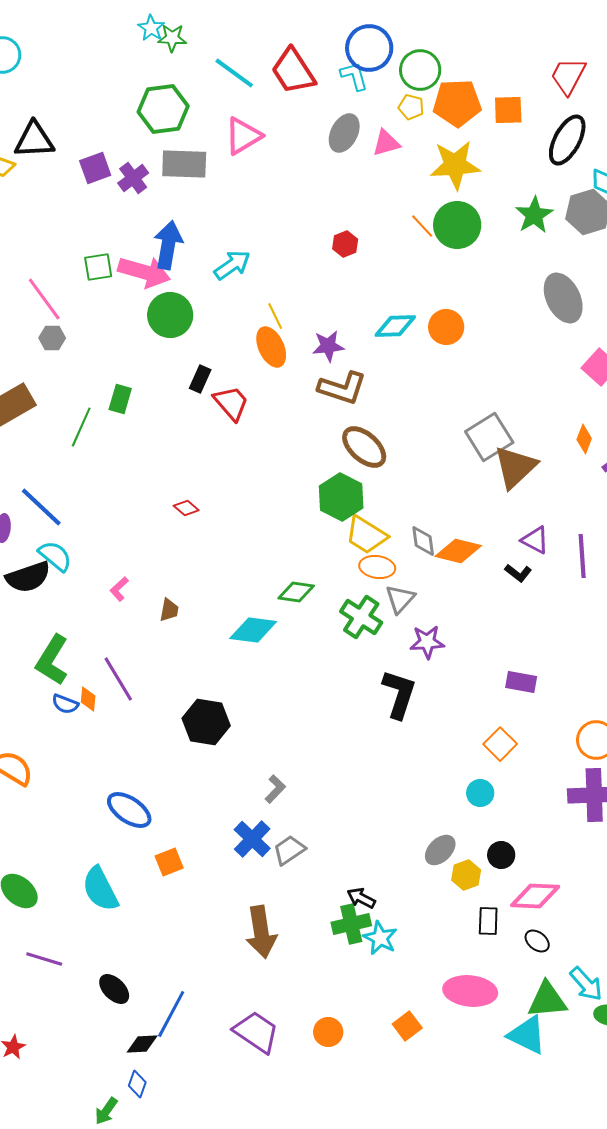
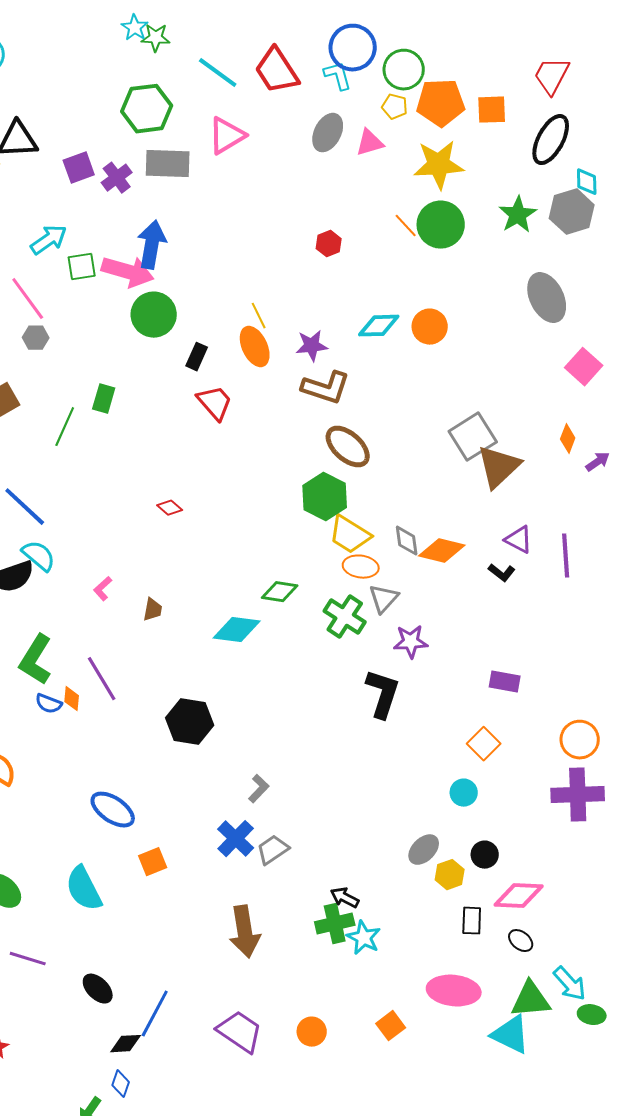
cyan arrow: (232, 265) -> (49, 240), moved
black rectangle: (200, 379) -> (197, 357), moved

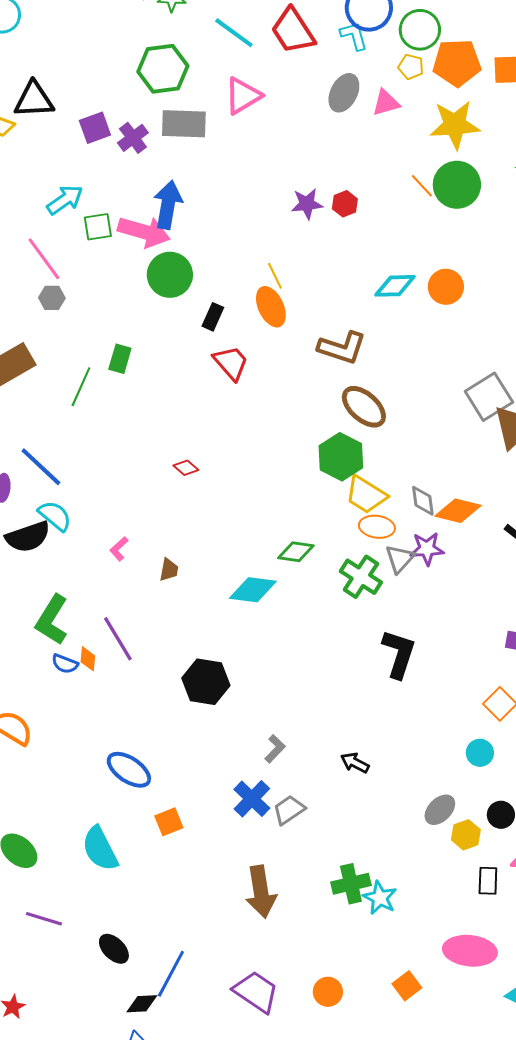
purple star: (312, 346) -> (307, 204), moved
purple star: (411, 642) -> (427, 549), moved
black arrow: (345, 898) -> (355, 763), moved

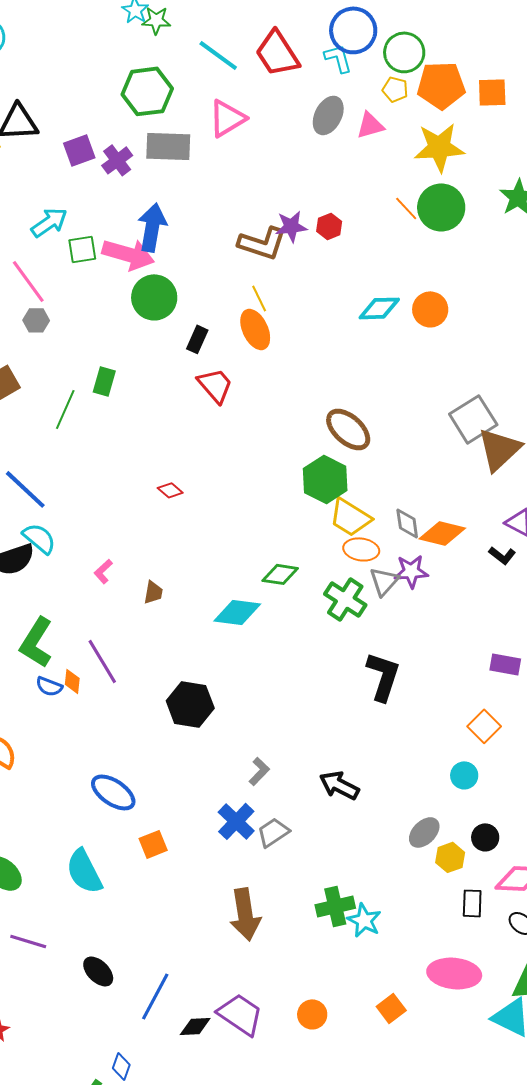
brown L-shape: (342, 348) -> (262, 243), moved
black arrow: (355, 763) -> (339, 785), size x1.4
black diamond: (142, 1004) -> (195, 1026), moved

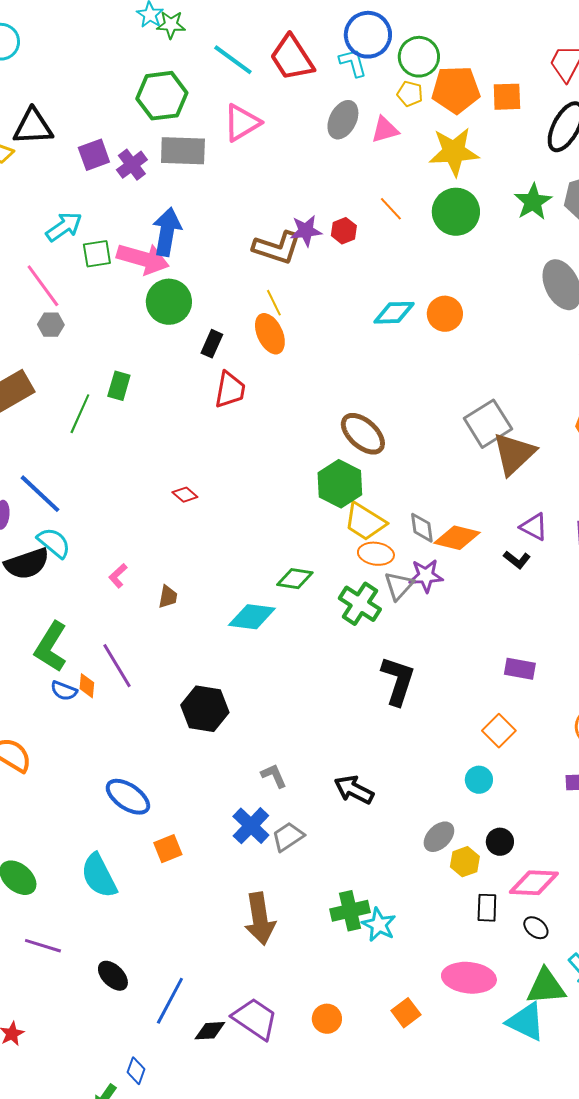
orange line: (406, 208) -> (391, 209), moved
red trapezoid: (215, 385) -> (230, 390), turned 51
gray L-shape: (259, 771) -> (274, 776), turned -68

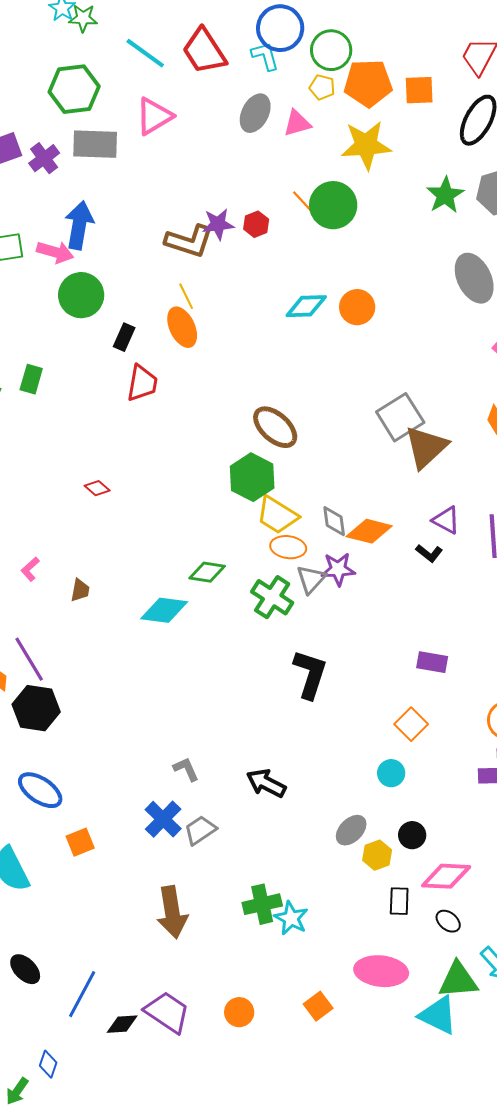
green circle: (456, 212) -> (333, 205), moved
pink arrow: (143, 259) -> (55, 252), size x0.7
black hexagon: (205, 709) -> (36, 708), moved

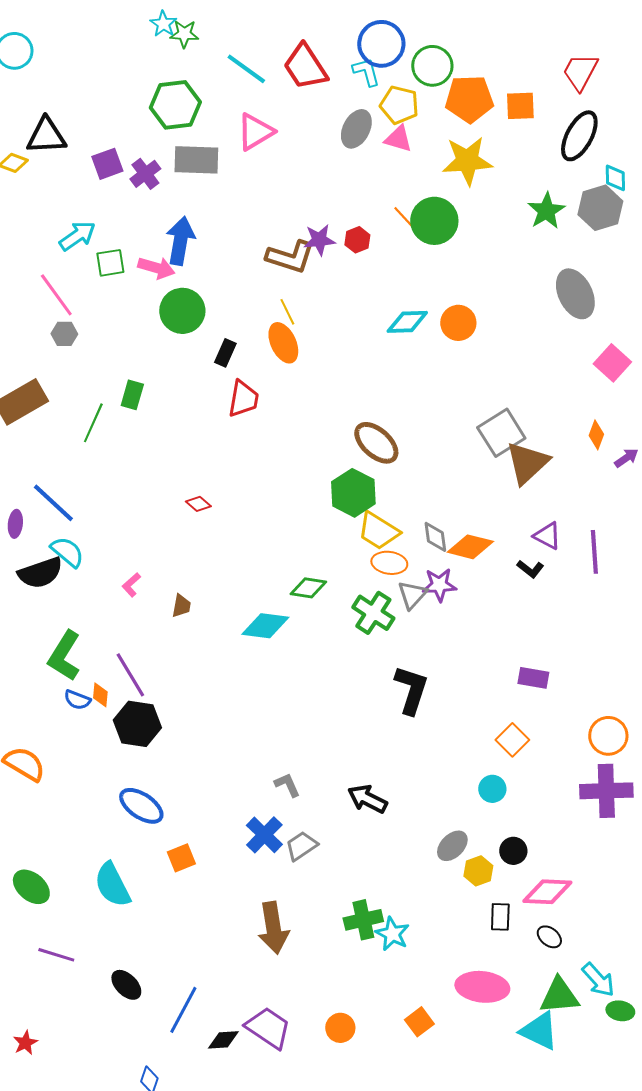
yellow pentagon: (322, 87) -> (399, 105), moved, size x1.5
pink triangle: (297, 123) -> (398, 139), turned 32

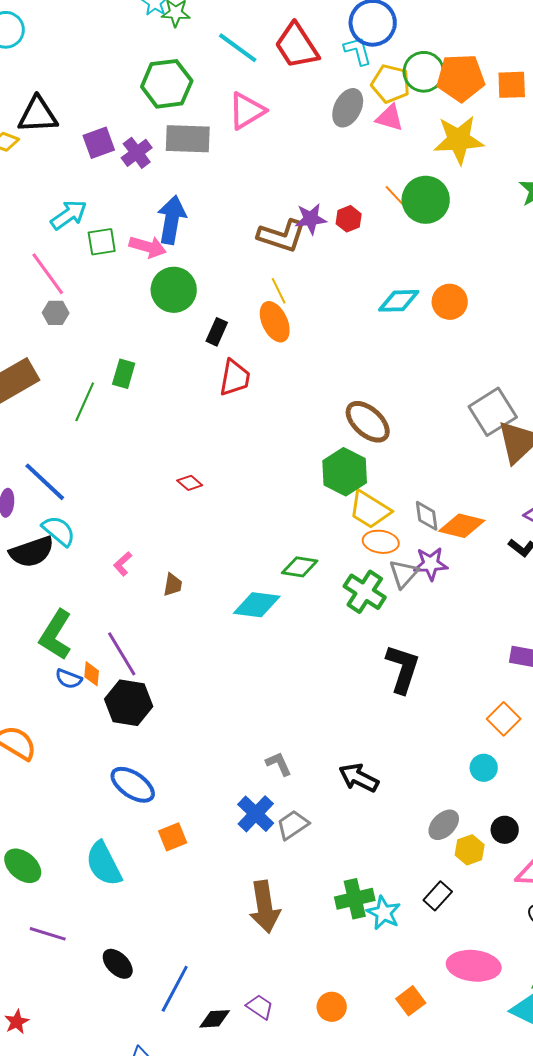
green circle: (432, 66) -> (424, 72), moved
black rectangle: (500, 917) -> (438, 896), moved, turned 40
purple trapezoid: (268, 1028) -> (260, 1007), size x0.6

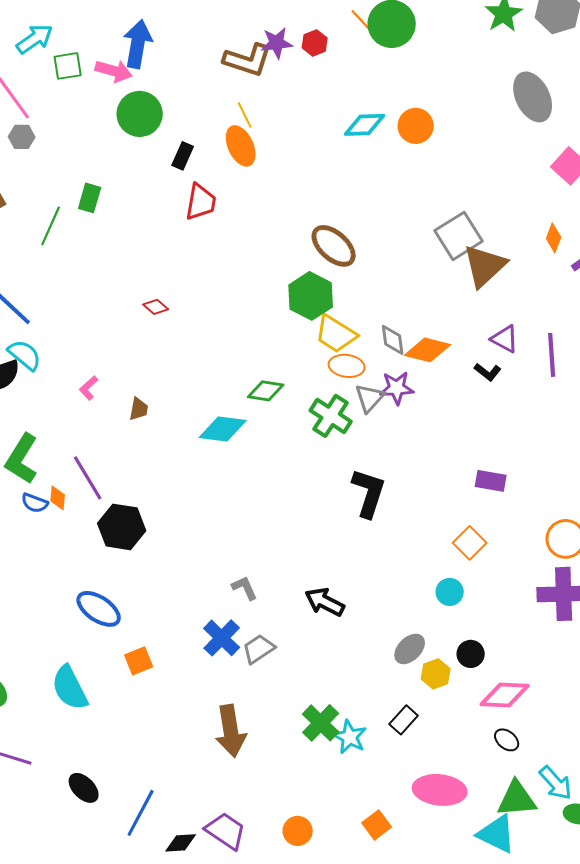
black hexagon: (129, 703) -> (122, 527), moved
green cross: (355, 899) -> (321, 723), turned -33
purple trapezoid: (260, 1007) -> (226, 831), size x1.5

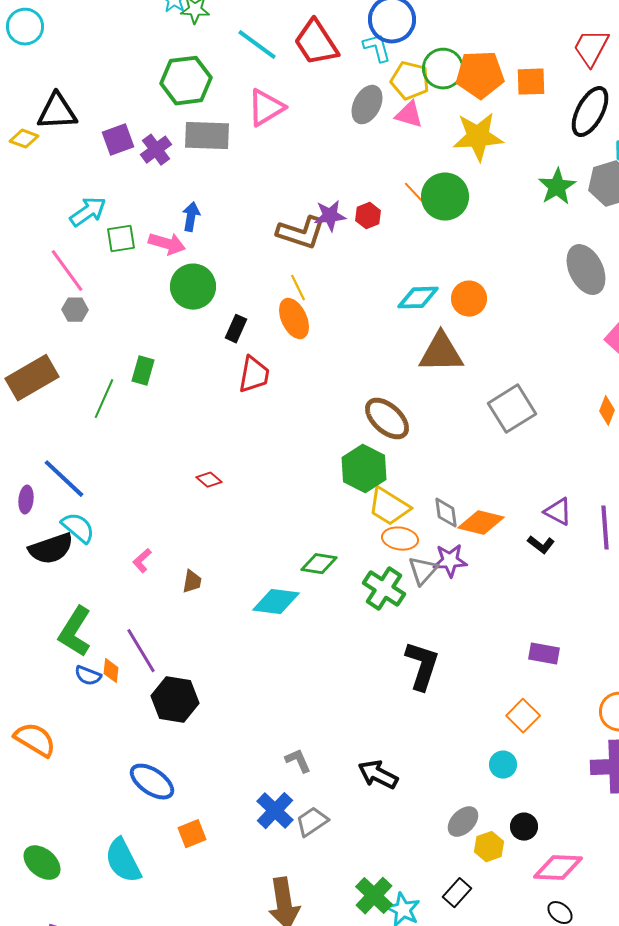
blue arrow: (138, 44) -> (191, 217), size x0.6
brown triangle: (485, 266) -> (441, 353), moved, turned 42

